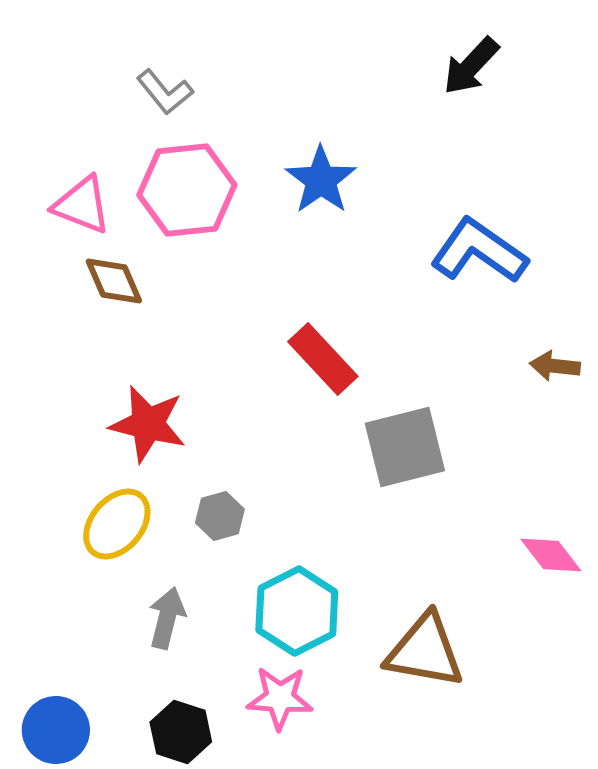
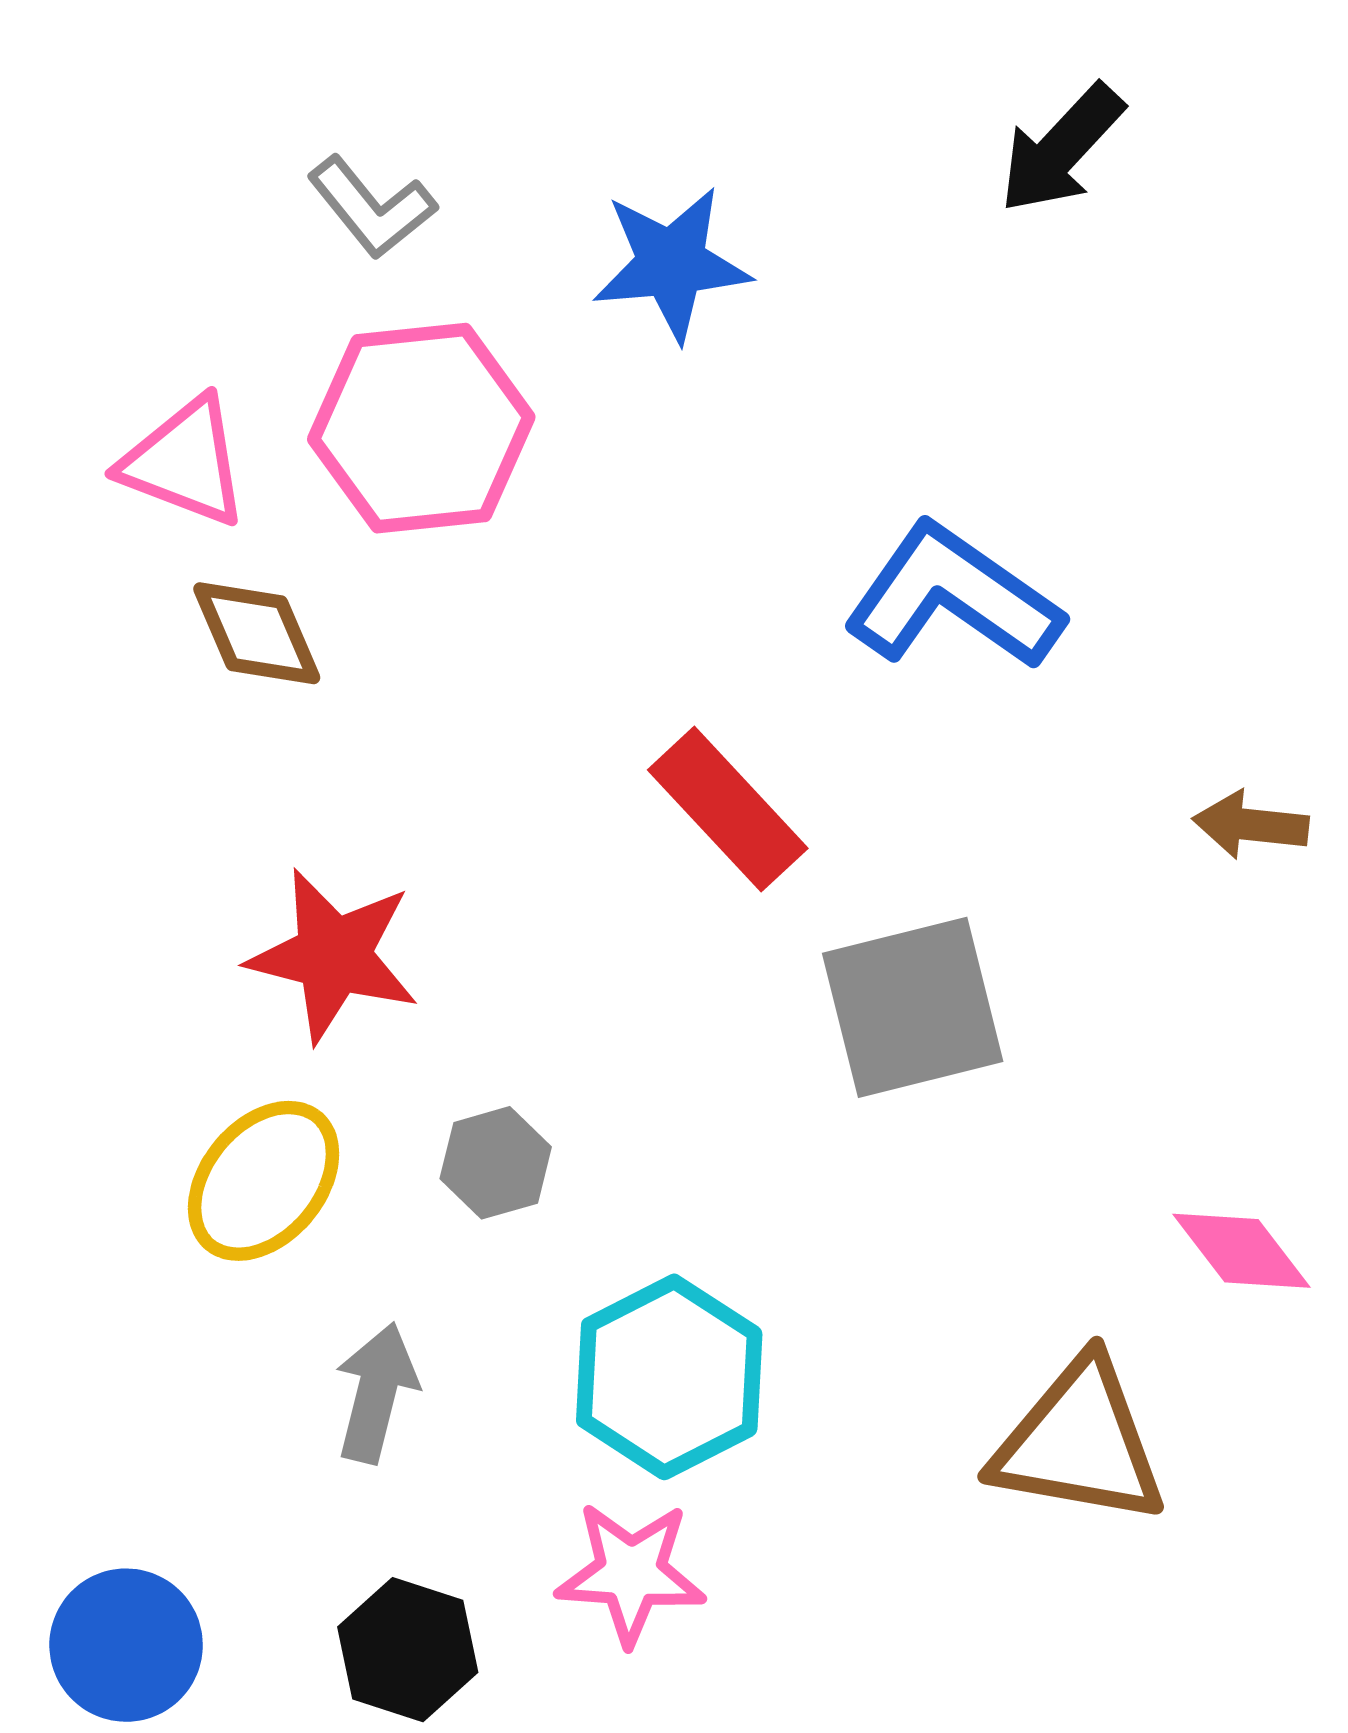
blue star: (321, 180) -> (671, 264), moved, turned 30
blue L-shape: (479, 251) -> (953, 597), moved
brown triangle: (425, 651) -> (1079, 1442), moved

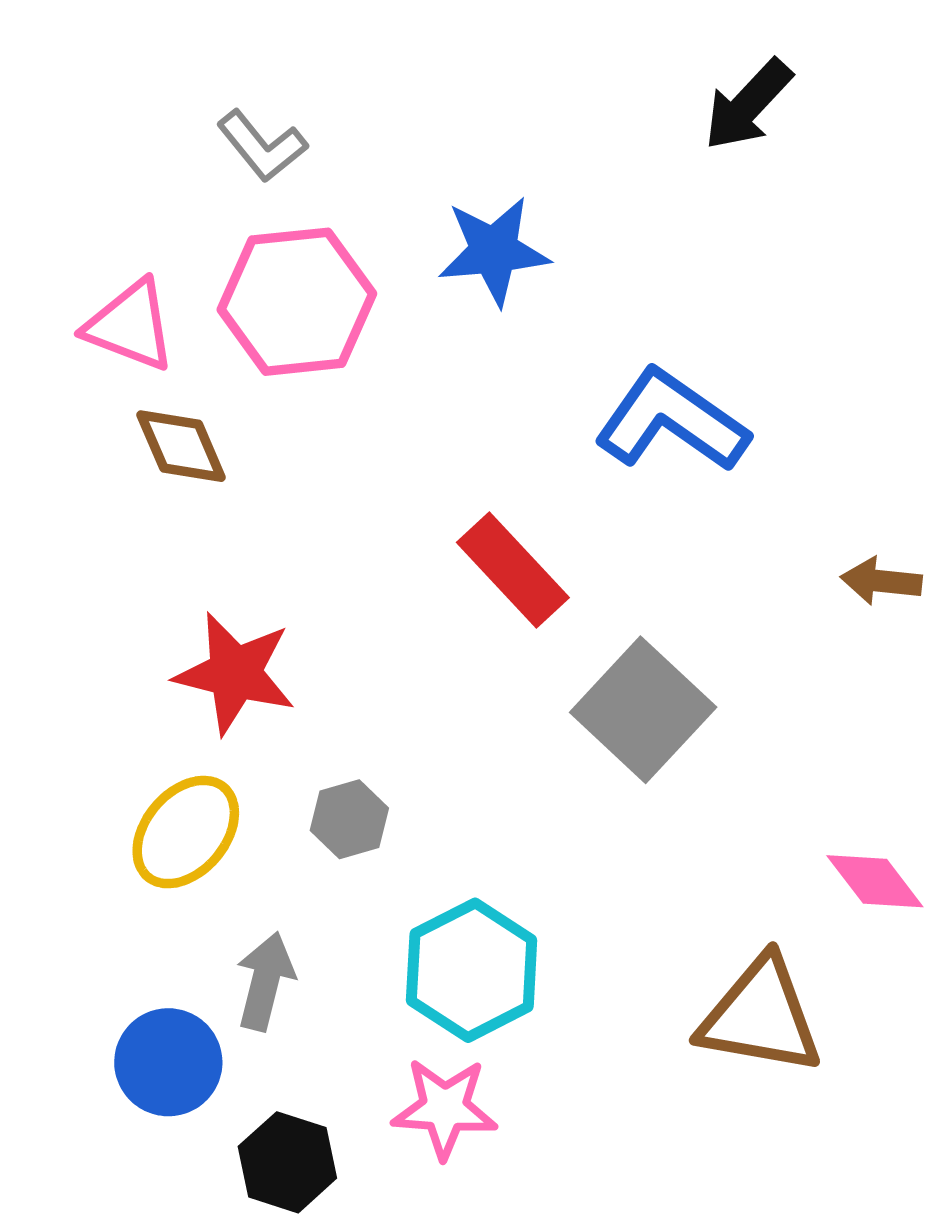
blue star: (671, 264) -> (494, 251), moved
gray square: (913, 1007) -> (643, 710), turned -33
blue circle: (126, 1645) -> (168, 1062), moved

